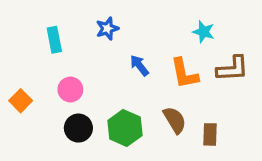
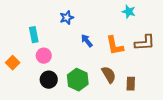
cyan star: (204, 32) -> (129, 12), moved
cyan rectangle: (54, 40) -> (34, 35), moved

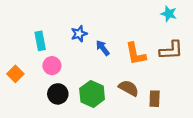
cyan star: (129, 12) -> (169, 14), moved
blue star: (67, 18) -> (79, 34), moved
brown semicircle: (109, 75) -> (129, 88), turned -30

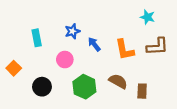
cyan star: (169, 14) -> (147, 17), moved
pink circle: (52, 66) -> (65, 60), moved
black circle: (58, 94) -> (42, 87), moved

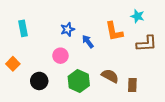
cyan rectangle: (37, 38) -> (23, 28), moved
orange L-shape: (125, 50) -> (114, 31), moved

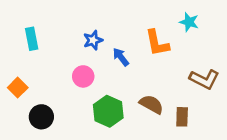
brown L-shape: (147, 44) -> (204, 79), moved, turned 30
black circle: (39, 81) -> (41, 117), moved

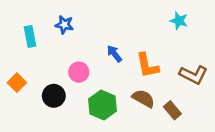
blue star: (93, 40) -> (64, 25), moved, turned 30
orange L-shape: (157, 43) -> (147, 65), moved
black circle: (41, 117) -> (54, 96), moved
brown rectangle: (182, 117) -> (172, 110), turned -42

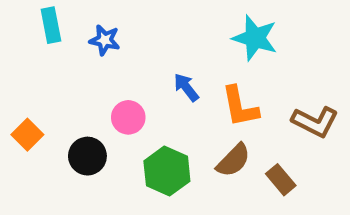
cyan star: (179, 21) -> (255, 38), moved, size x1.5
cyan rectangle: (30, 36) -> (51, 25), moved
brown semicircle: (143, 98) -> (233, 160), turned 105

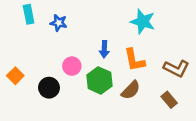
blue arrow: (186, 87) -> (104, 49), turned -140
green hexagon: (167, 171) -> (99, 80), moved
brown rectangle: (281, 180) -> (169, 100), moved

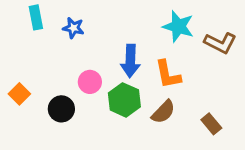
blue arrow: (104, 49) -> (130, 61), size x1.5
brown L-shape: (176, 68) -> (220, 43), moved

